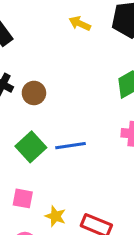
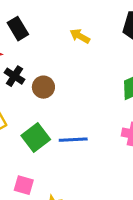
yellow arrow: (80, 24) -> (80, 36), moved

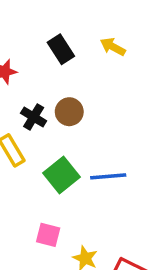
black rectangle: (18, 29) -> (61, 49), moved
black cross: (14, 76) -> (34, 117), moved

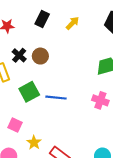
yellow arrow: (113, 47) -> (73, 23), turned 96
black rectangle: (61, 49) -> (42, 19), turned 49

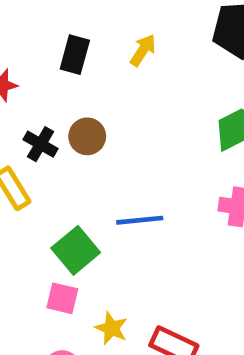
green square: (29, 92) -> (76, 250), moved

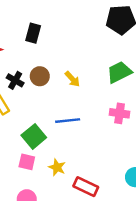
yellow arrow: (143, 50) -> (72, 79), moved, turned 105
yellow star: (111, 328) -> (57, 167), moved

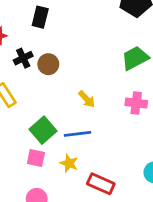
yellow arrow: (72, 79) -> (87, 99), moved
black cross: (15, 80) -> (23, 58), moved, turned 35
blue line: (68, 121) -> (77, 134), moved

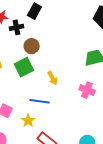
black cross: (23, 58) -> (16, 27), moved
green square: (43, 130) -> (24, 67), moved

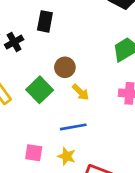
black rectangle: (34, 11) -> (45, 21), moved
brown circle: (32, 46) -> (65, 67), moved

